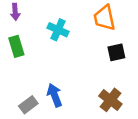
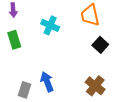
black square: (116, 52) -> (100, 45), turned -35
gray rectangle: (28, 105) -> (24, 90), turned -35

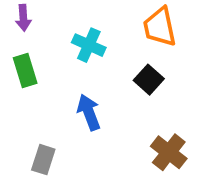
black square: (100, 45) -> (149, 80), moved
blue arrow: (47, 82) -> (89, 112), moved

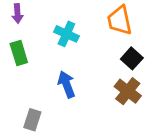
black square: (149, 80) -> (132, 58), moved
brown cross: (169, 152) -> (128, 91), moved

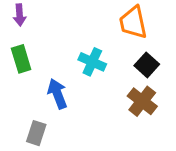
cyan cross: (66, 34) -> (92, 62), moved
blue arrow: (66, 84) -> (57, 94), moved

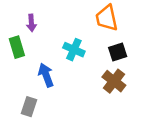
purple arrow: (20, 15) -> (31, 23), moved
black square: (147, 65) -> (118, 52), turned 30

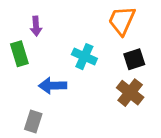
orange trapezoid: (107, 18) -> (122, 21), turned 36
blue arrow: (46, 75) -> (53, 86), turned -70

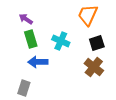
purple arrow: (36, 26) -> (26, 19), turned 128
green rectangle: (19, 54) -> (31, 39), moved

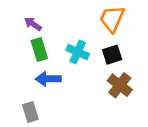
black square: (97, 43) -> (112, 55), moved
gray rectangle: (24, 88) -> (30, 112), turned -35

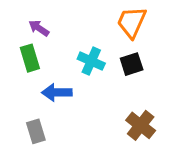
green rectangle: (39, 49) -> (30, 58), moved
brown cross: (120, 85) -> (141, 125), moved

